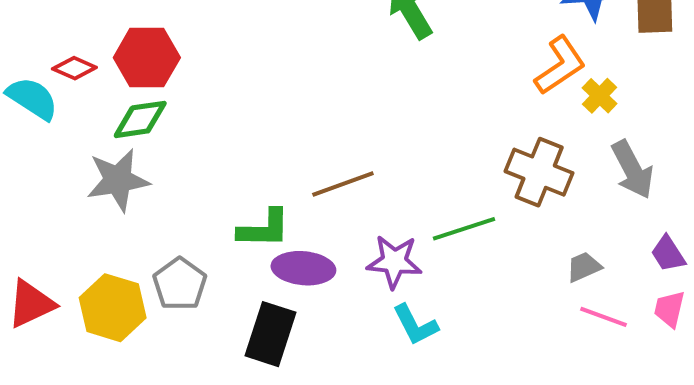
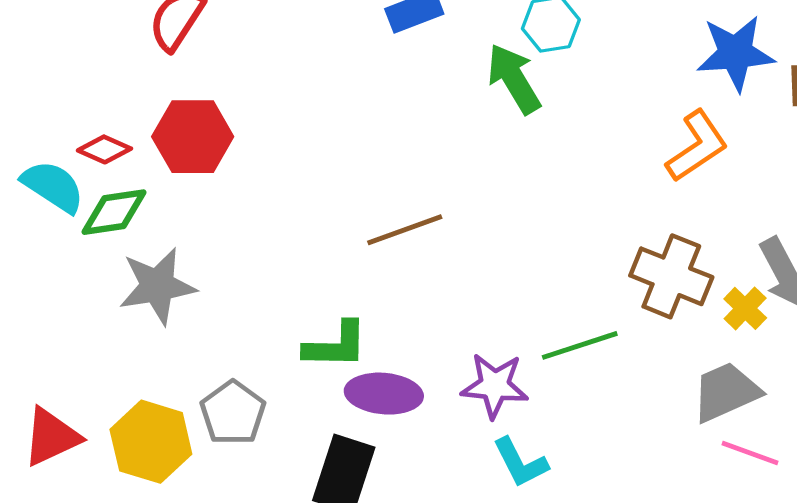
yellow cross: (600, 96) -> (745, 308), moved
green diamond: (140, 119) -> (114, 212), moved
brown line: (343, 184) -> (405, 230), moved
gray trapezoid: (584, 267) -> (726, 392), size x1.6

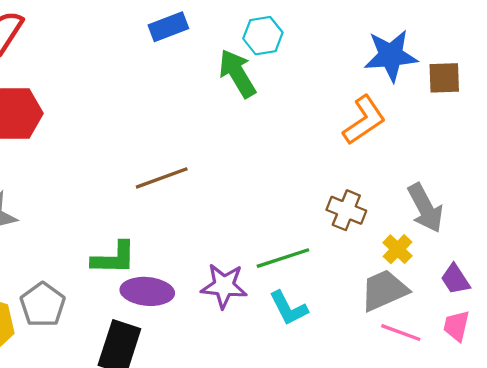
brown cross: (671, 276) -> (346, 210), size x0.7
yellow cross: (745, 308) -> (397, 249), moved
cyan L-shape: (520, 463) -> (288, 308), moved

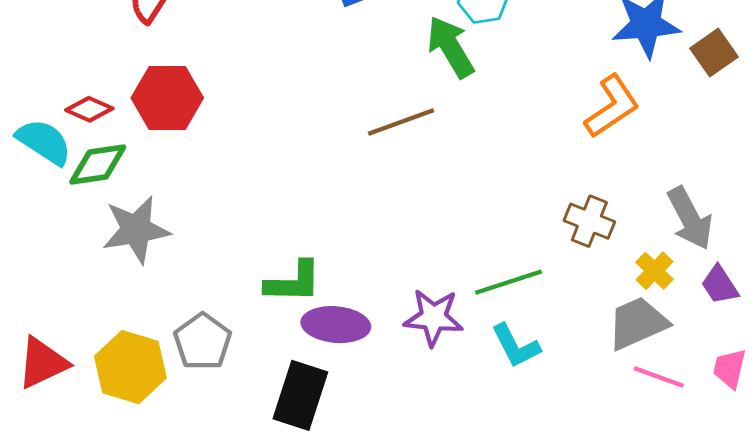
brown square: (444, 78) -> (714, 53), turned -33
brown line: (162, 178) -> (401, 122), moved
purple trapezoid: (455, 279) -> (720, 285), moved

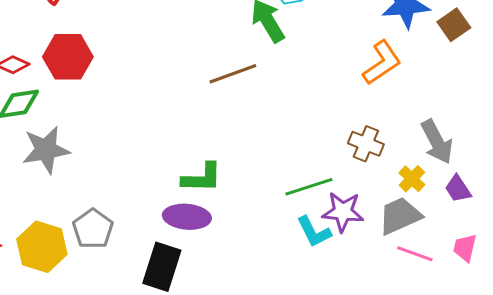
green L-shape: (293, 282) -> (202, 178), moved
purple star: (434, 317) -> (343, 212), moved

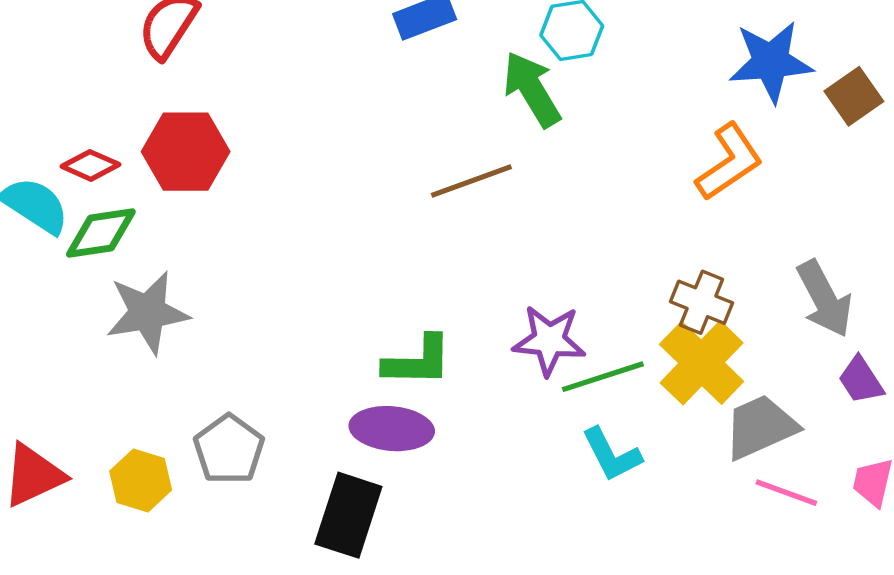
yellow cross: (412, 179) -> (702, 363), moved, size x1.8
purple star: (343, 212) -> (549, 340), moved
yellow hexagon: (42, 247) -> (141, 481), size x0.7

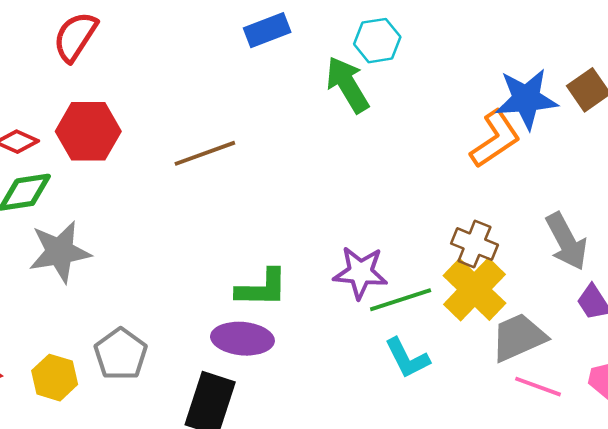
blue star: (771, 62) -> (526, 99), moved
brown line: (471, 181) -> (205, 153), moved

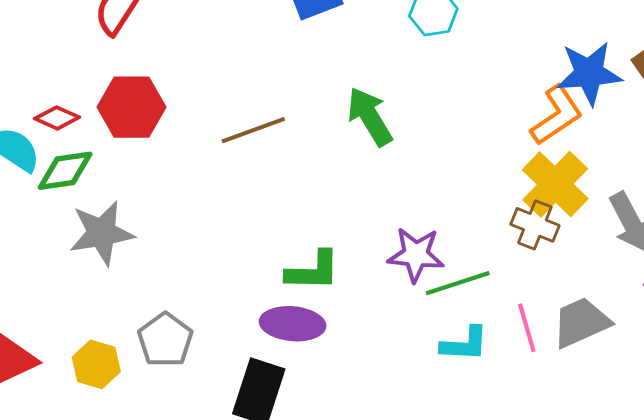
green arrow: (347, 85) -> (370, 117), moved
yellow cross: (474, 289) -> (555, 184), moved
cyan L-shape: (407, 358) -> (465, 344), turned -60
pink line: (538, 387) -> (527, 328), moved, turned 54

